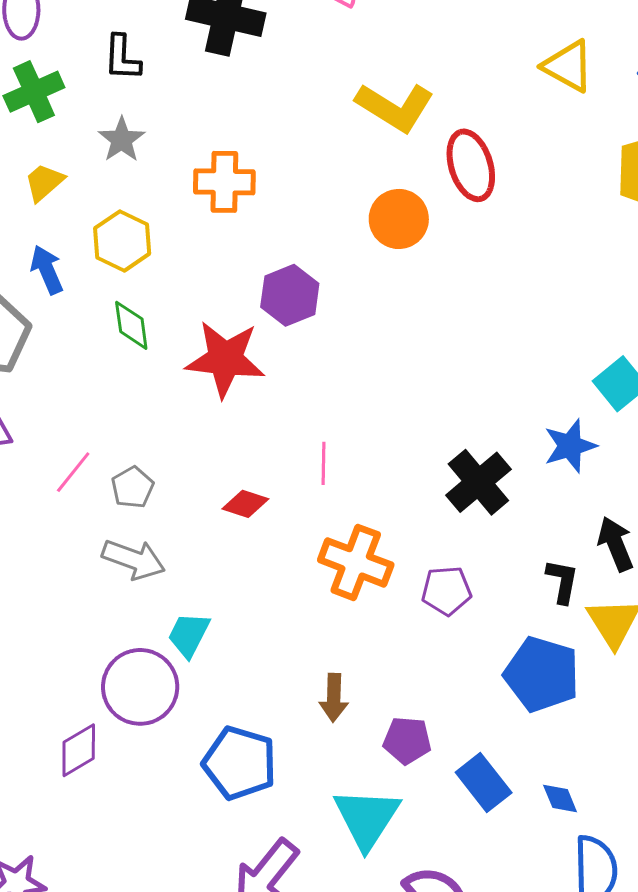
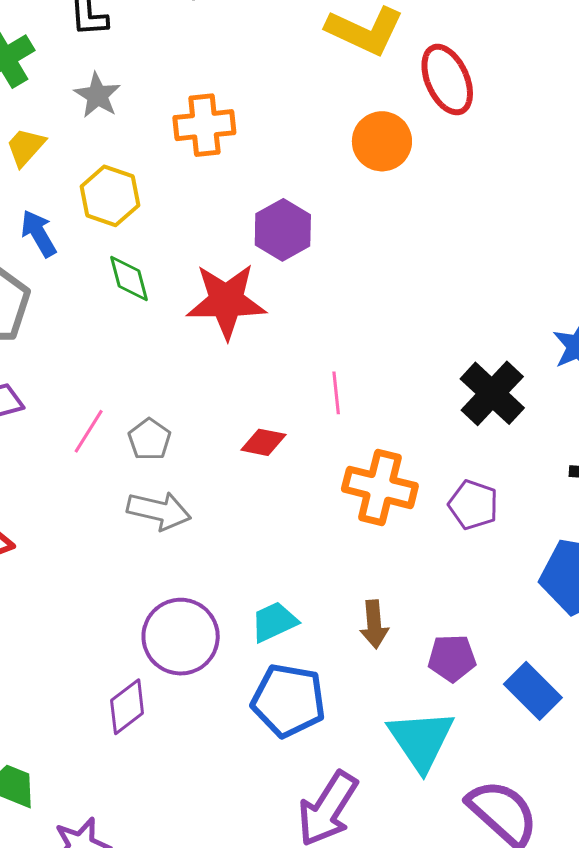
purple pentagon: (446, 591) -> (473, 505), turned 30
cyan trapezoid: (189, 635) -> (274, 622), moved, turned 45

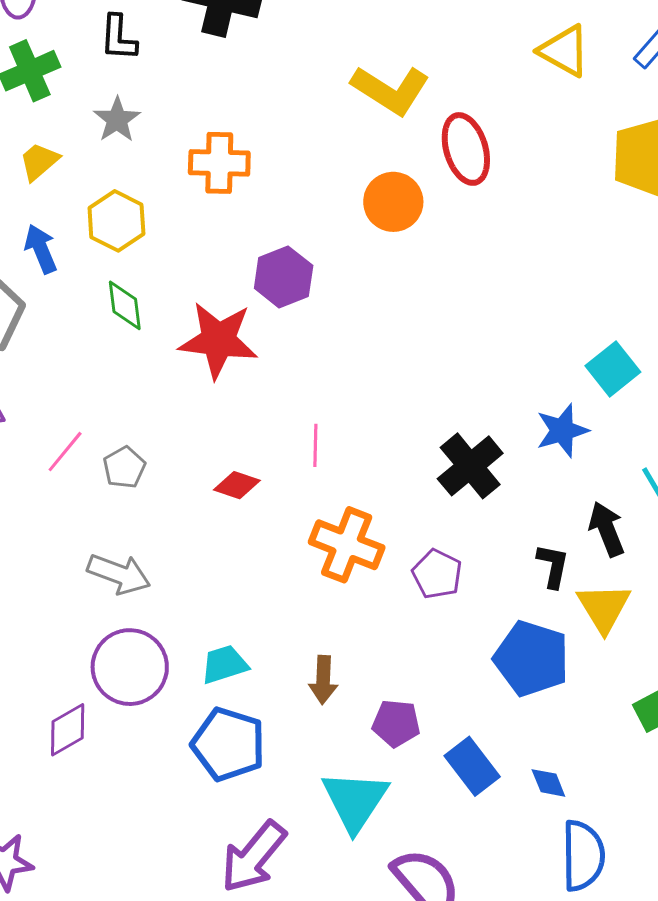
gray arrow: (159, 511) -> (119, 574), moved

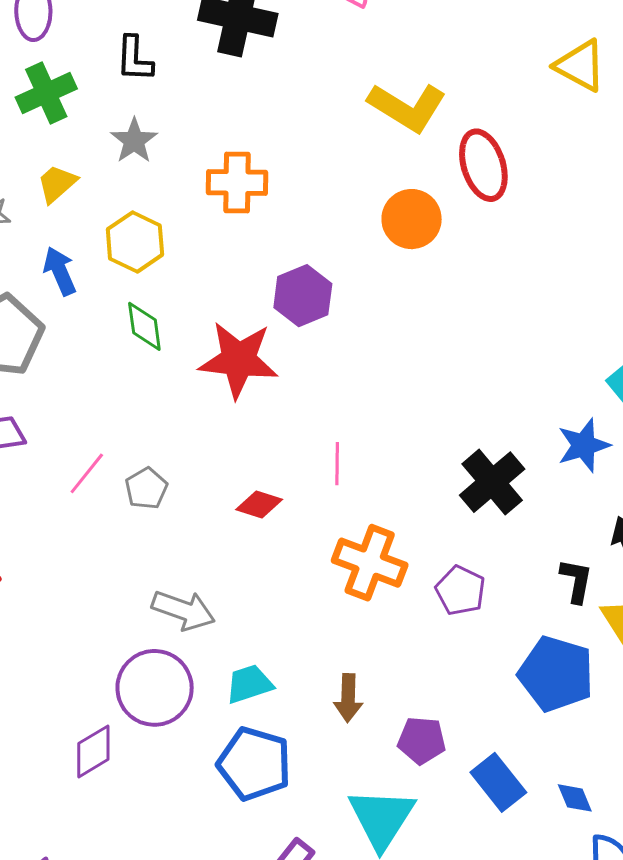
gray arrow: (119, 574) -> (183, 610), moved

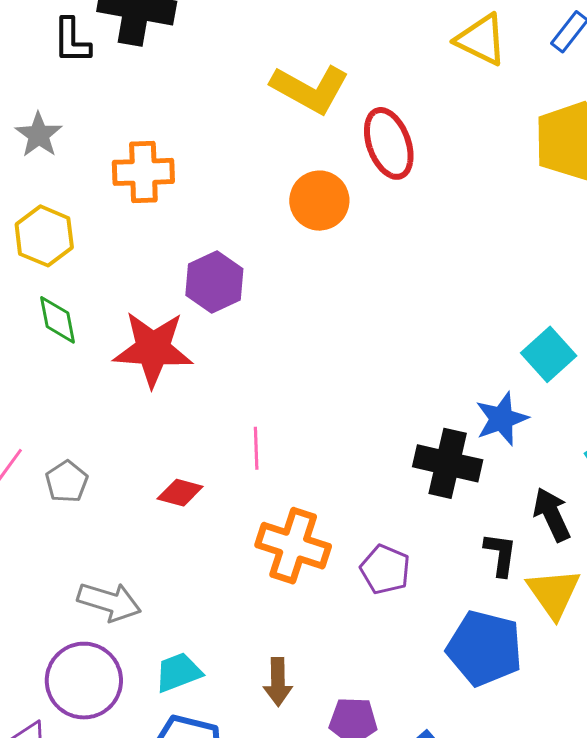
black L-shape: (134, 59) -> (72, 41), moved
black cross: (492, 482) -> (448, 463), moved, turned -34

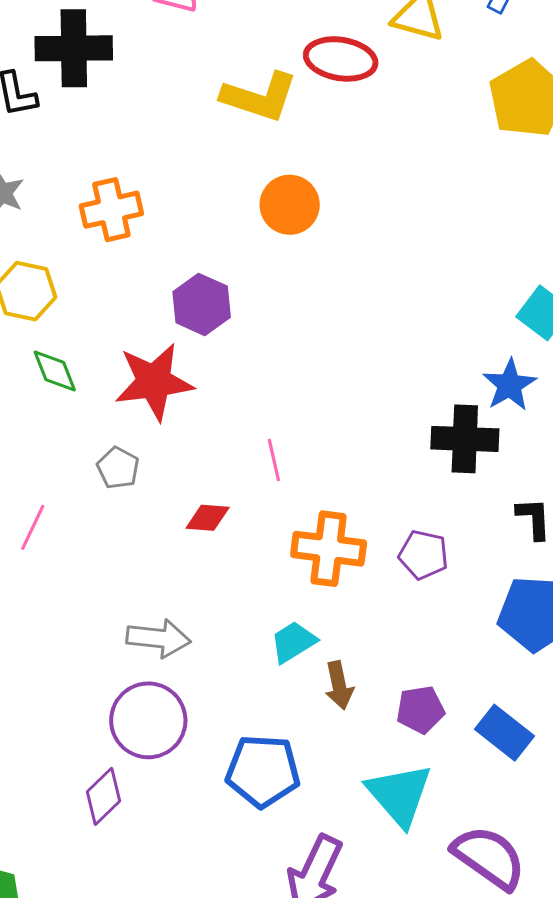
red ellipse: (389, 143) -> (341, 59), moved, turned -50
gray pentagon: (67, 482) -> (118, 468), moved
cyan trapezoid: (178, 672) -> (293, 642), moved

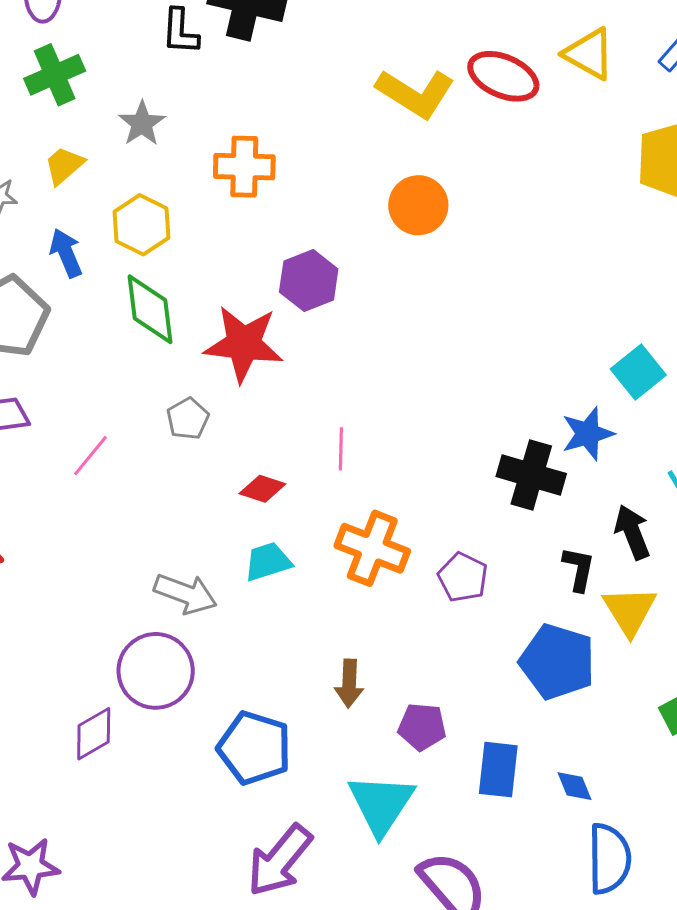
green diamond: (55, 371) -> (150, 309), size x1.4
cyan trapezoid: (293, 642) -> (268, 562), moved
blue rectangle: (505, 733) -> (498, 770), turned 44

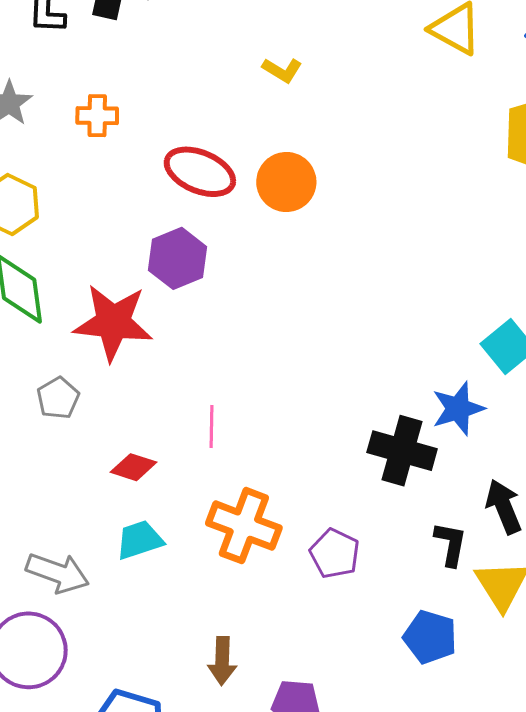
red ellipse: (503, 76) -> (200, 172), moved
yellow L-shape: (415, 93) -> (282, 70), size x0.5
orange cross: (244, 167) -> (97, 116), moved, size x0.7
blue pentagon: (557, 662) -> (430, 637), size x0.7

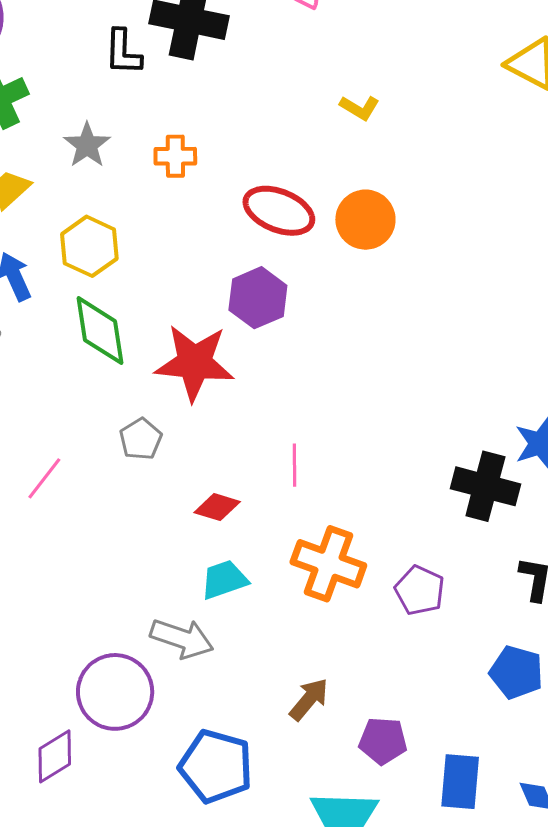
gray arrow: (58, 573) -> (182, 639), moved
brown arrow: (222, 661) -> (309, 699), turned -141

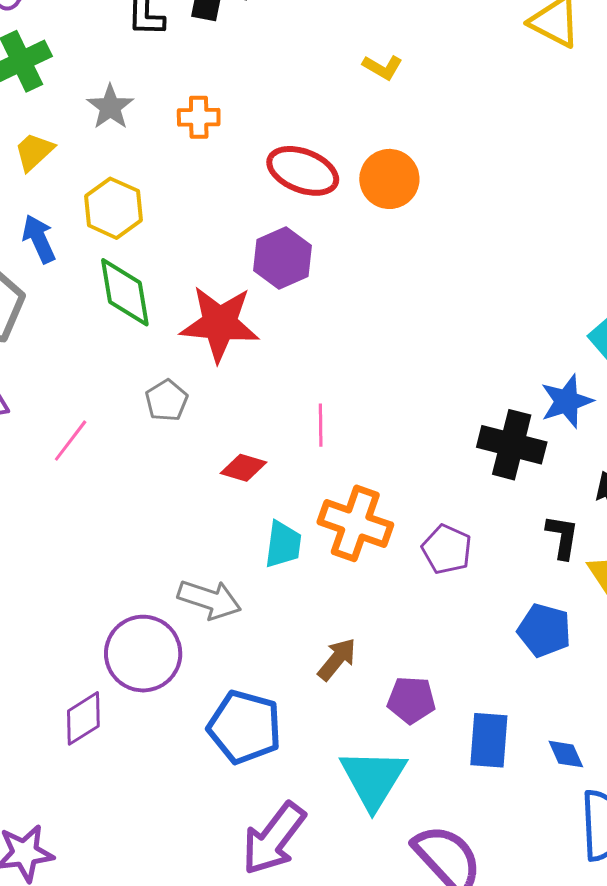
cyan trapezoid: (224, 580) -> (283, 544), moved, turned 117

